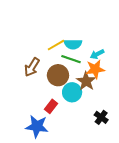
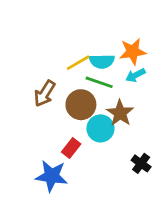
orange star: (95, 69) -> (133, 52), moved

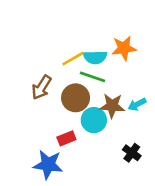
cyan arrow: (135, 75) -> (137, 104), moved
brown star: (120, 113) -> (112, 106), turned -30
red rectangle: (71, 148) -> (66, 138), turned 30

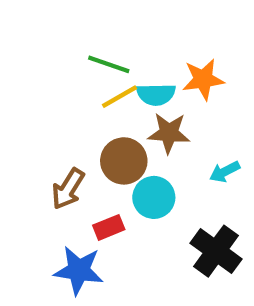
green line: (93, 77) -> (109, 64), moved
brown arrow: (42, 87) -> (68, 189), moved
brown star: (112, 106) -> (169, 133), moved
black cross: (132, 153) -> (216, 251), size x1.6

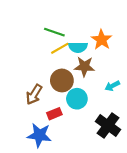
orange star: (203, 79) -> (102, 40), turned -30

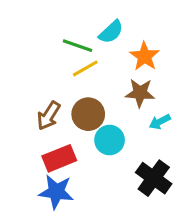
cyan semicircle: (78, 47) -> (111, 32), moved, turned -42
brown star: (84, 67) -> (140, 93), moved
brown arrow: (34, 94) -> (49, 116), moved
red rectangle: (54, 114) -> (59, 158), moved, size x1.5

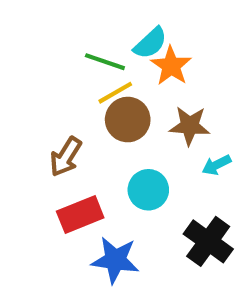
orange star: (145, 56) -> (171, 66), moved
brown circle: (88, 114) -> (128, 120), moved
blue star: (56, 192) -> (115, 260), moved

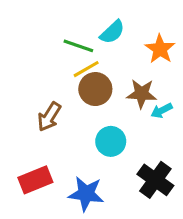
orange star: (171, 66) -> (160, 49), moved
cyan arrow: (216, 165) -> (162, 111), moved
red rectangle: (80, 215) -> (35, 180), moved

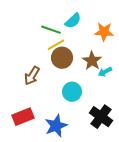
orange star: (160, 49) -> (104, 32), turned -30
brown star: (142, 94) -> (92, 61), turned 30
blue star: (86, 194) -> (56, 126), turned -30

